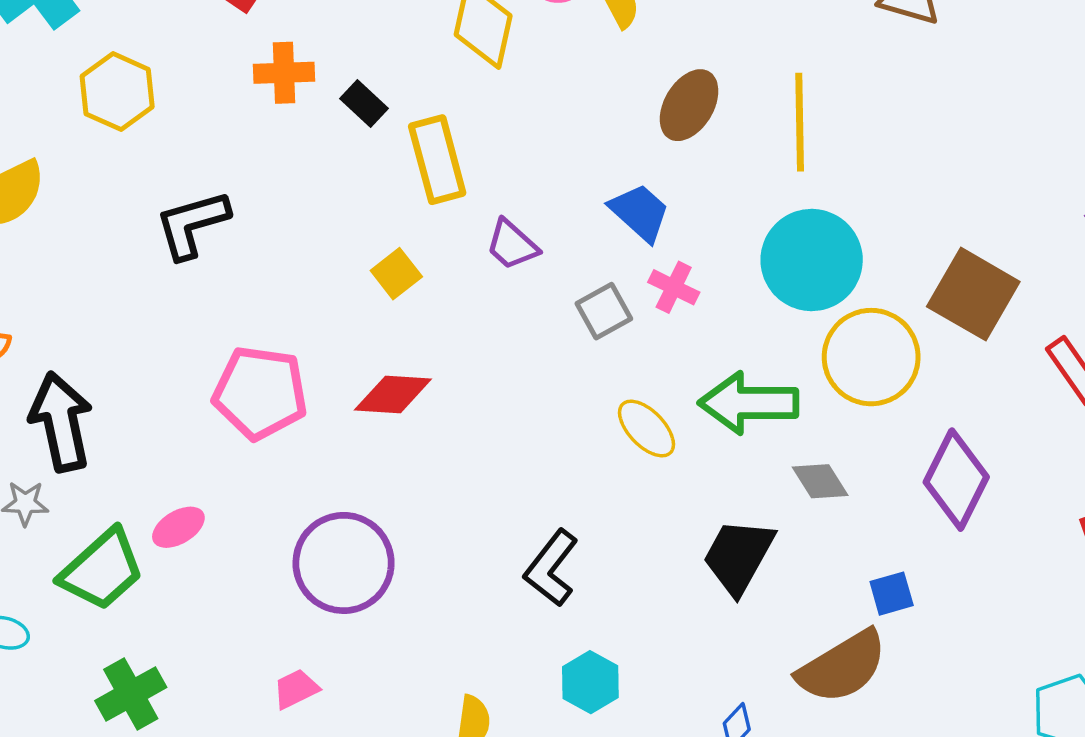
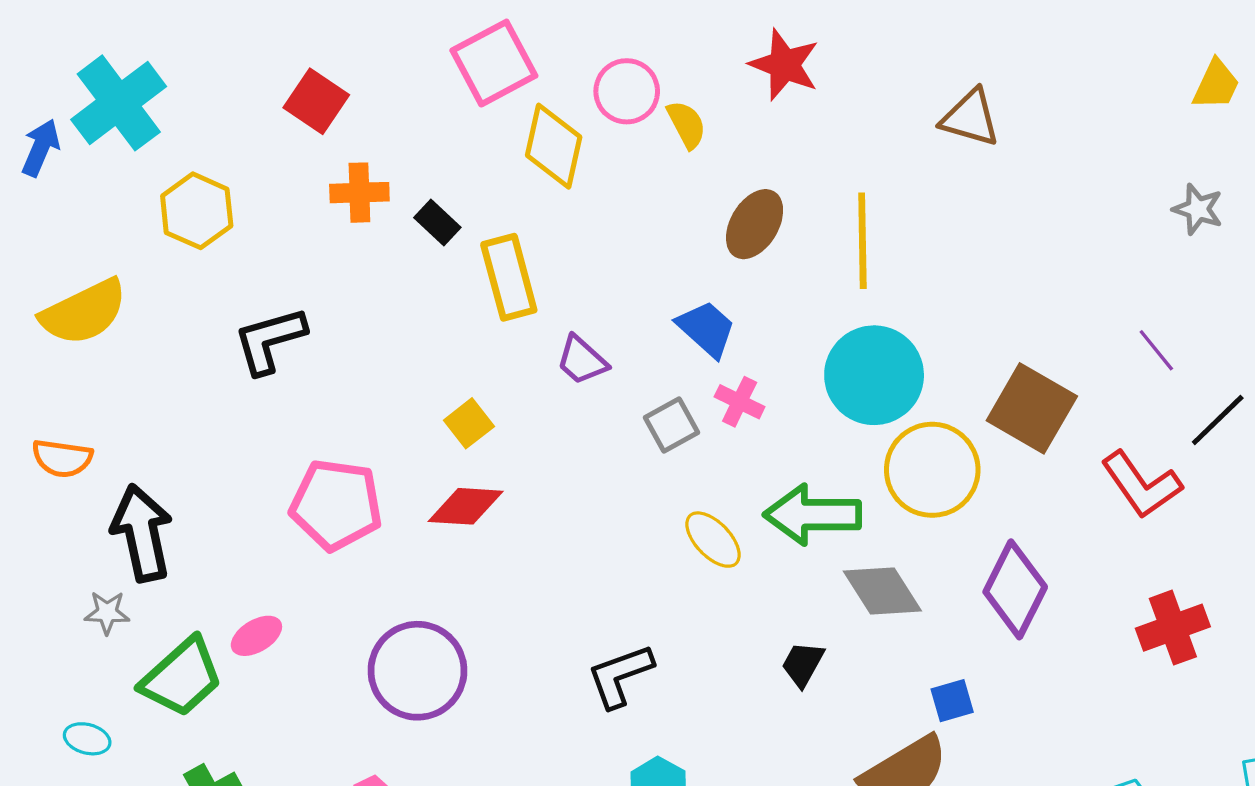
yellow square: (396, 274) -> (469, 423), moved
gray diamond: (820, 481) -> (882, 591), size x1.4
black trapezoid: (738, 556) -> (803, 664), size x0.6
black L-shape: (551, 568) -> (620, 676), turned 32

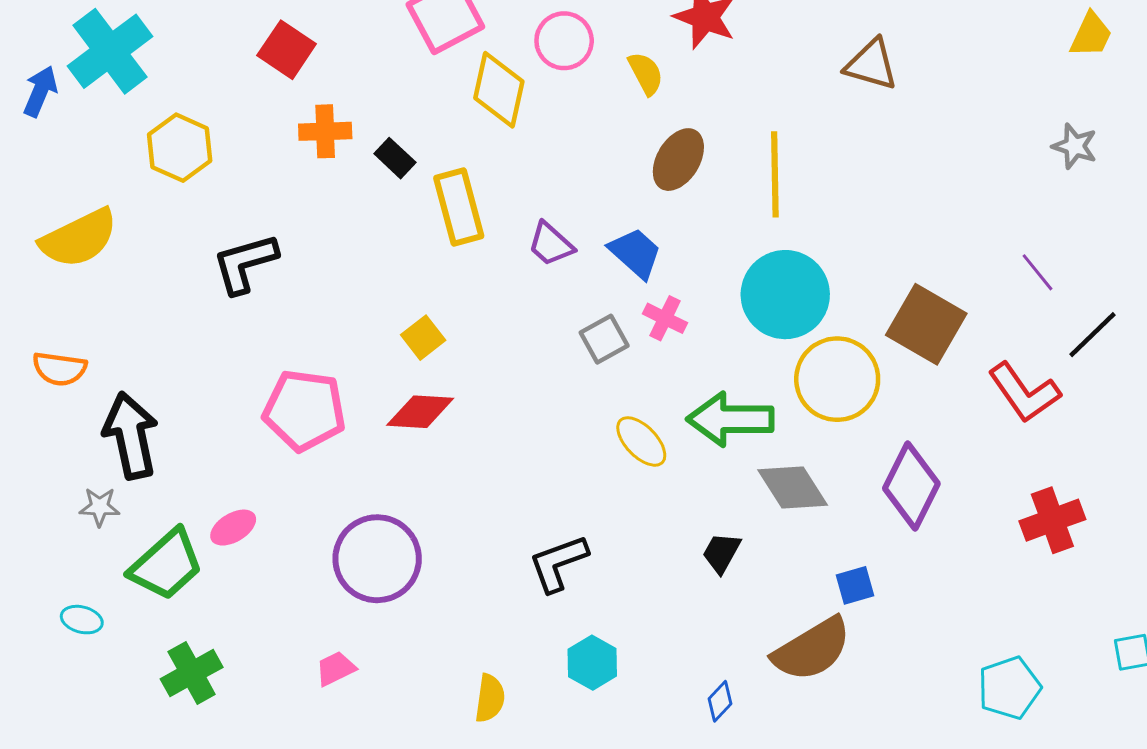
yellow semicircle: (686, 125) -> (646, 73), moved
purple trapezoid: (582, 360) -> (551, 244), moved

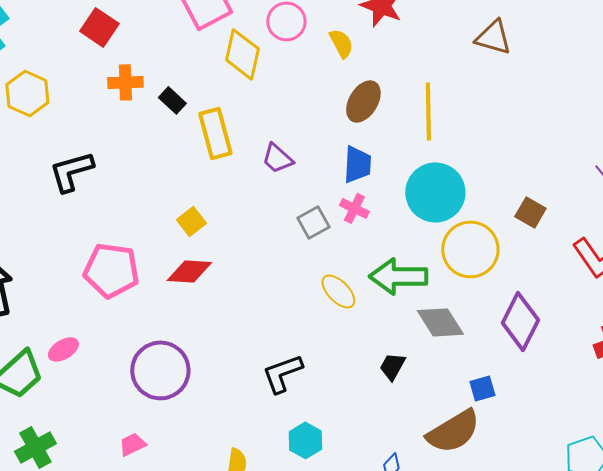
blue trapezoid: (635, 253) -> (357, 164), moved, turned 51
brown square: (926, 324) -> (530, 212), size x0.6

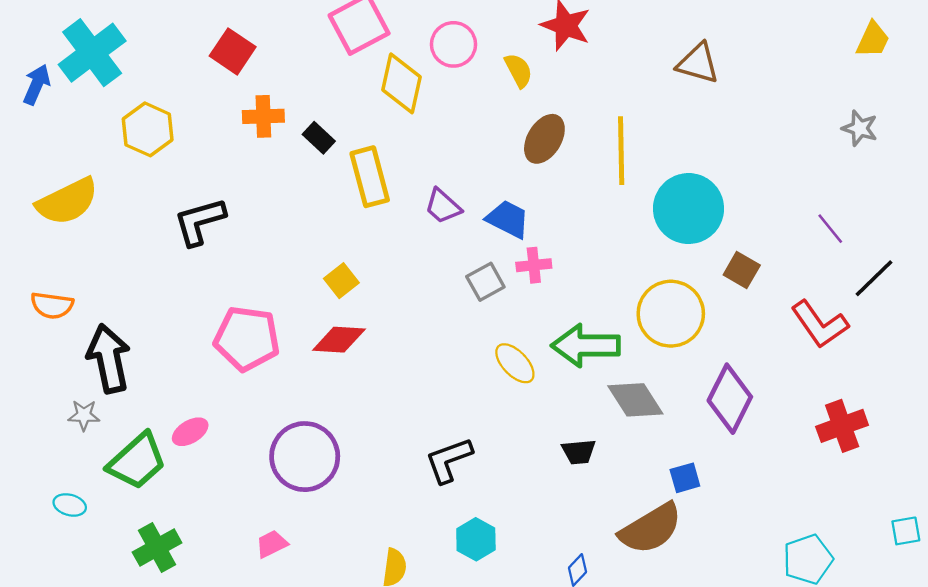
blue trapezoid: (357, 164) -> (508, 219), moved, turned -66
cyan circle: (435, 192) -> (689, 209), moved
pink cross: (354, 208) -> (534, 265), turned -32
black trapezoid: (392, 366) -> (579, 452), turned -124

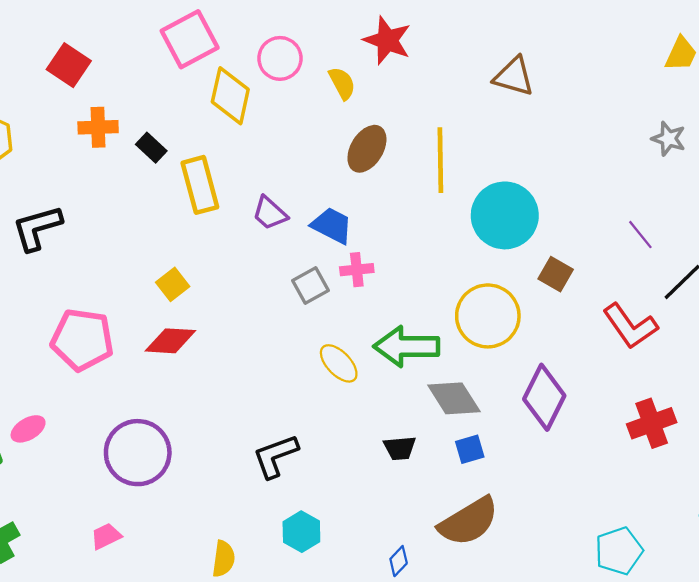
blue square: (685, 478) -> (470, 449), moved

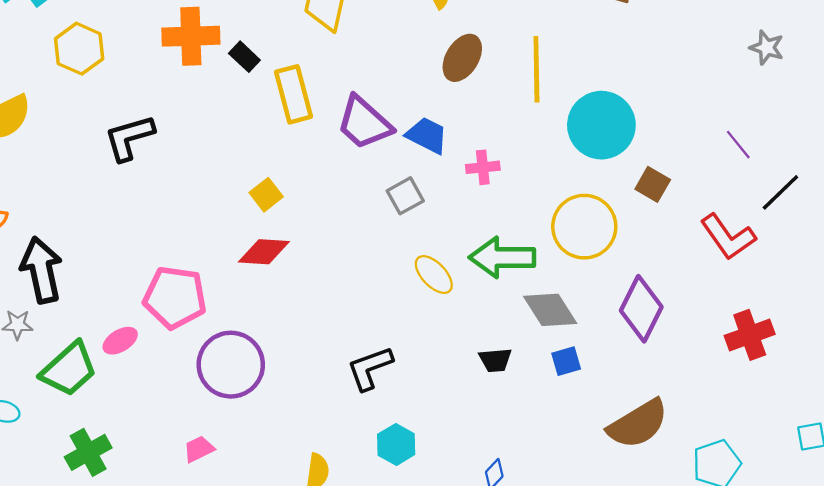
orange cross: (98, 127) -> (191, 36), size x1.4
purple trapezoid: (270, 213) -> (364, 123), size x1.6
pink cross: (357, 270) -> (483, 167), moved
pink pentagon: (82, 340) -> (175, 297), moved
brown semicircle: (469, 522) -> (638, 424), moved

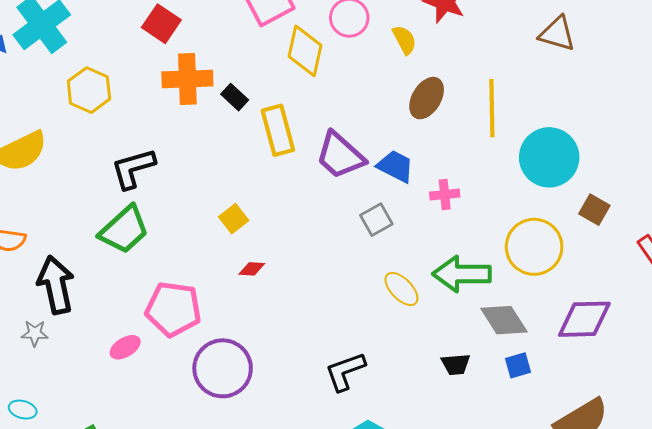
yellow square: (266, 195) -> (234, 219), moved
red diamond: (264, 252) -> (252, 269), size x0.6
purple diamond: (641, 309) -> (584, 319), turned 62
green trapezoid: (69, 369) -> (124, 230), moved

